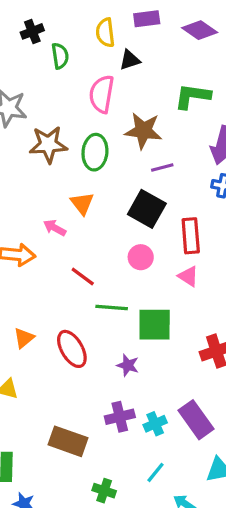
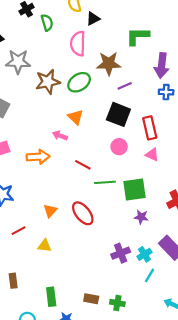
green ellipse: (95, 152) -> (79, 82), turned 60
purple star: (128, 365) -> (141, 217), moved
brown rectangle: (68, 441) -> (91, 299), moved, size x0.6
cyan line: (156, 472) -> (149, 275), moved

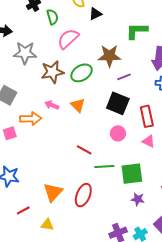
pink semicircle: (78, 44) -> (68, 39), moved, turned 45
pink arrow: (60, 136) -> (52, 105), moved
orange arrow: (38, 157) -> (31, 119), moved
orange triangle: (50, 211) -> (53, 192), size x1.5
red ellipse: (83, 213) -> (83, 195), turned 60

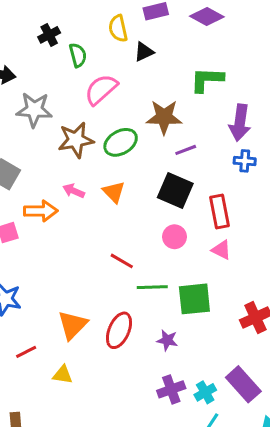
purple star: (138, 199) -> (167, 340), moved

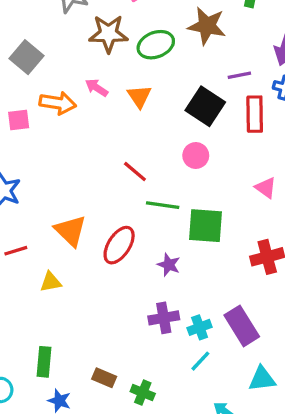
purple line: (186, 150) -> (239, 75), moved
red rectangle: (219, 211) -> (255, 114), moved
pink triangle: (221, 250) -> (266, 188), moved
orange triangle: (73, 325) -> (70, 231), turned -40
yellow triangle: (63, 375) -> (51, 282), turned -30

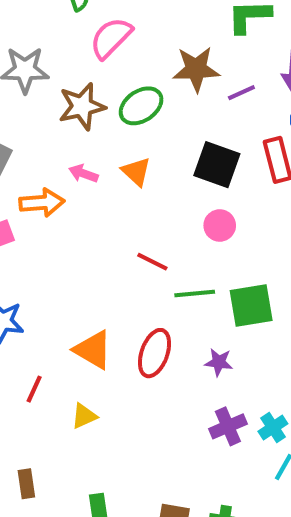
purple line: (239, 75) -> (241, 93), moved
red line: (16, 251) -> (34, 389), turned -35

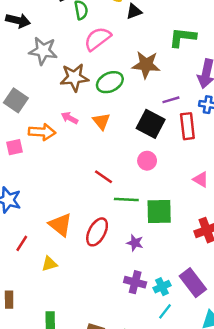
purple line: (241, 93) -> (171, 100), moved
purple cross: (228, 426) -> (135, 282), turned 30

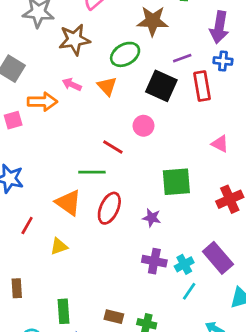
green ellipse: (110, 82) -> (125, 54), moved
pink circle: (147, 161) -> (143, 126), moved
green line: (126, 200) -> (92, 172), moved

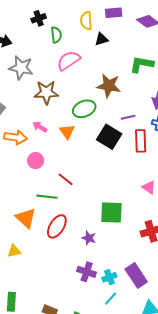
pink circle: (143, 126) -> (36, 161), moved

